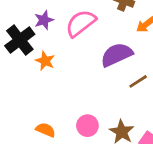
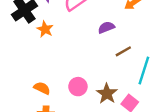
purple semicircle: (117, 55) -> (106, 27), size x0.6

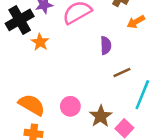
purple semicircle: (106, 27) -> (106, 45), turned 105
orange semicircle: (42, 88) -> (32, 105), size x1.5

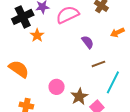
orange arrow: (136, 22) -> (117, 32), moved
purple semicircle: (106, 45) -> (88, 42), turned -40
orange semicircle: (32, 105) -> (19, 69), moved

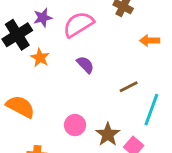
orange arrow: (117, 32) -> (150, 41), turned 32
purple semicircle: (88, 42) -> (85, 65), moved

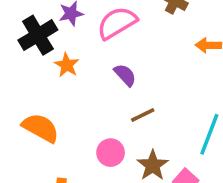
brown line: (129, 87) -> (143, 115), moved

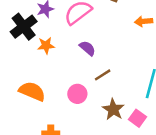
orange star: (67, 65) -> (46, 45), turned -30
pink circle: (111, 153) -> (77, 94), moved

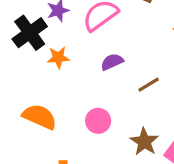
purple semicircle: (87, 48) -> (112, 62), turned -66
brown line: (103, 75) -> (149, 85), moved

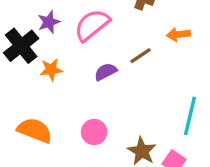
brown line: (149, 85) -> (141, 56), moved

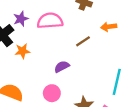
pink semicircle: (92, 25) -> (50, 21), turned 35
purple semicircle: (106, 72) -> (62, 67), moved

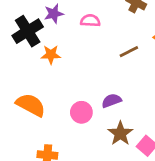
pink semicircle: (50, 21) -> (90, 21), size x0.6
purple semicircle: (62, 67) -> (112, 101), moved

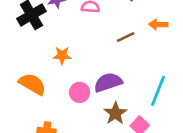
orange star: (51, 55) -> (62, 55), moved
purple semicircle: (112, 101) -> (108, 82), size x1.5

